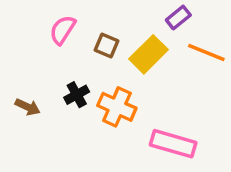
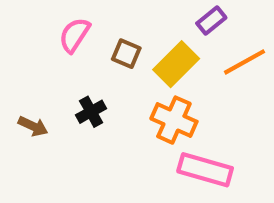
orange line: (206, 53) -> (244, 62), turned -51
orange cross: (117, 107) -> (174, 120), moved

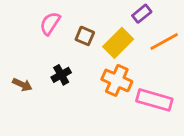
pink rectangle: (205, 170) -> (154, 100), moved

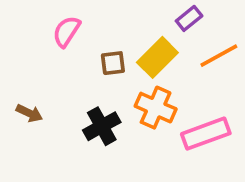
brown square: (85, 36) -> (113, 63), moved, turned -30
black cross: (61, 75) -> (102, 126), moved, size x1.4
pink rectangle: (154, 100) -> (206, 134), turned -36

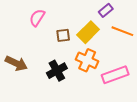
orange line: (219, 56) -> (122, 31), turned 50
brown arrow: (29, 113) -> (16, 63), size x1.5

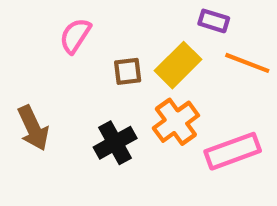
purple rectangle: (106, 10) -> (214, 21), turned 56
orange cross: (87, 60) -> (176, 122), turned 30
brown arrow: (16, 63) -> (33, 128), turned 40

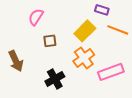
brown square: (128, 71) -> (50, 41), moved
black cross: (115, 143) -> (55, 79), moved

